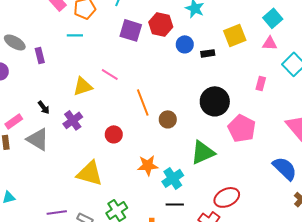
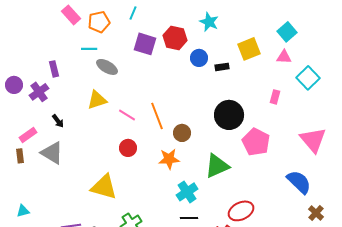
gray ellipse: (15, 42) -> (107, 67), moved
pink line: (110, 74) -> (127, 115), moved
purple cross: (73, 120) -> (39, 92), moved
orange star: (148, 165) -> (169, 159), moved

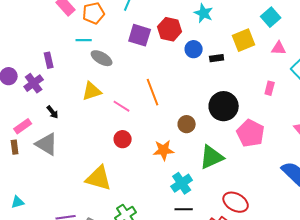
cyan square: (287, 32) -> (271, 17), moved
orange line: (157, 116) -> (153, 92), moved
brown circle: (182, 133) -> (187, 124), moved
red ellipse: (241, 211) -> (236, 202), turned 55

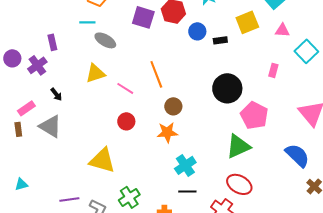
brown circle: (187, 124) -> (173, 106), moved
green triangle: (212, 157) -> (238, 146), moved

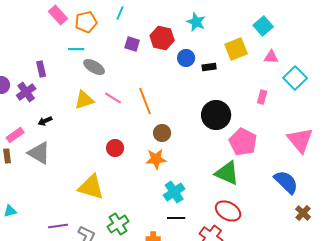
purple square: (143, 17) -> (132, 44), size x0.7
pink line: (125, 88) -> (113, 98), moved
black arrow: (56, 94) -> (45, 121), turned 104
green triangle: (238, 146) -> (227, 173), turned 48

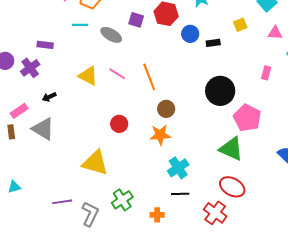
yellow square: (236, 49) -> (240, 25), size x0.6
gray ellipse: (94, 67) -> (111, 35), moved
purple rectangle: (41, 69) -> (45, 45), turned -70
yellow triangle: (84, 100) -> (88, 76), turned 45

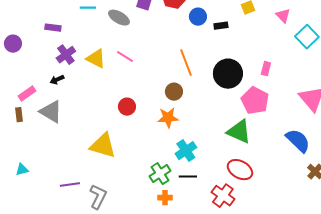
pink triangle: (275, 33) -> (283, 16), turned 42
purple cross: (30, 68) -> (66, 55), moved
pink rectangle: (266, 73) -> (266, 69), moved
orange line: (149, 77) -> (186, 63), moved
green cross: (122, 200) -> (160, 174), moved

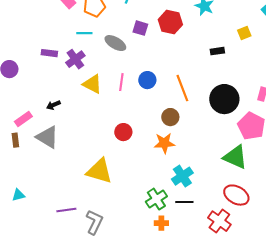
blue circle: (198, 17) -> (147, 80), moved
purple cross: (66, 55) -> (75, 59), moved
pink line: (125, 57) -> (121, 82), turned 66

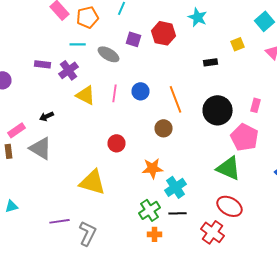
orange star: (164, 143) -> (152, 168), moved

